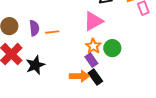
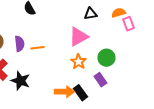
green circle: (112, 48) -> (106, 58), moved
purple rectangle: (91, 60) -> (100, 80), moved
black star: (35, 65) -> (20, 81), turned -30

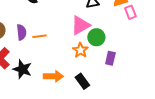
green circle: (106, 58) -> (96, 37), moved
purple rectangle: (100, 80) -> (110, 58), moved, turned 48
orange arrow: (64, 92) -> (53, 76), moved

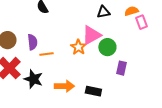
orange line: (39, 36) -> (46, 54), moved
orange star: (80, 50) -> (78, 47), moved
black rectangle: (82, 81) -> (93, 91), turned -42

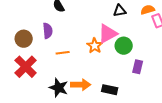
purple semicircle: (32, 42) -> (48, 31), moved
black star: (33, 79) -> (59, 88), moved

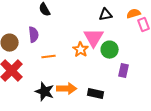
pink triangle: (108, 34) -> (94, 38), turned -30

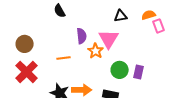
purple semicircle: (34, 35) -> (82, 36), moved
green circle: (110, 50) -> (120, 70), moved

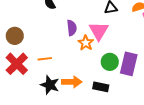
orange line: (64, 58) -> (45, 59), moved
purple rectangle: (139, 72) -> (129, 64), size x1.6

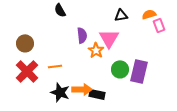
black rectangle: (101, 87) -> (97, 94), moved

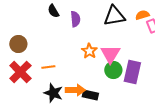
black triangle: (121, 15) -> (114, 16), size x1.6
purple semicircle: (82, 35) -> (75, 19), moved
pink triangle: (109, 38) -> (110, 54), moved

